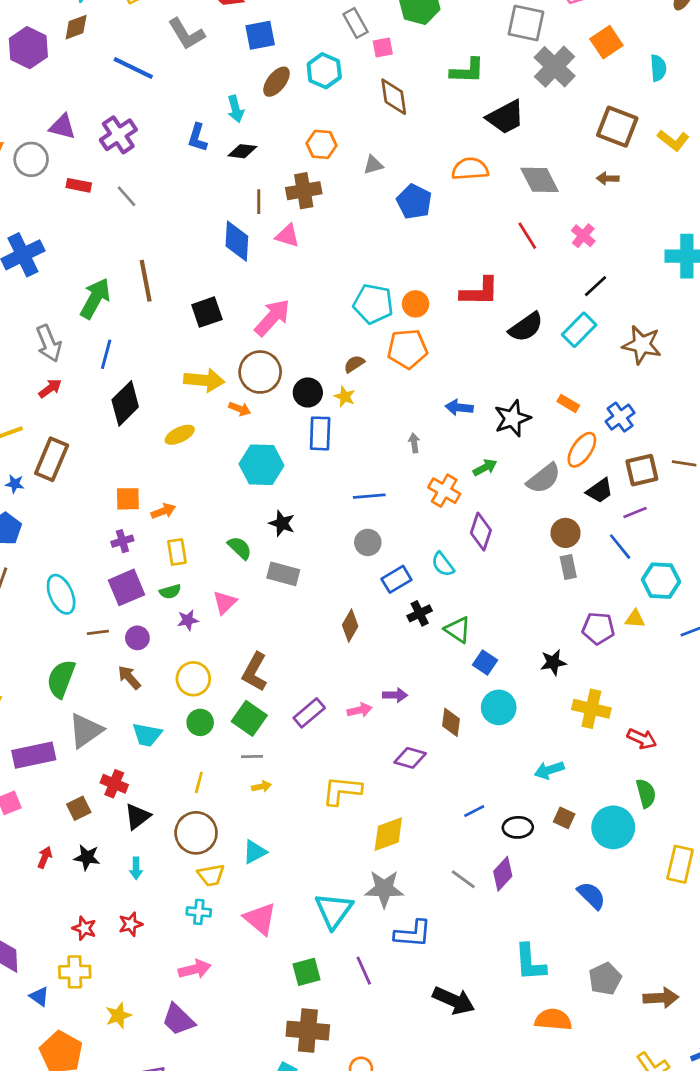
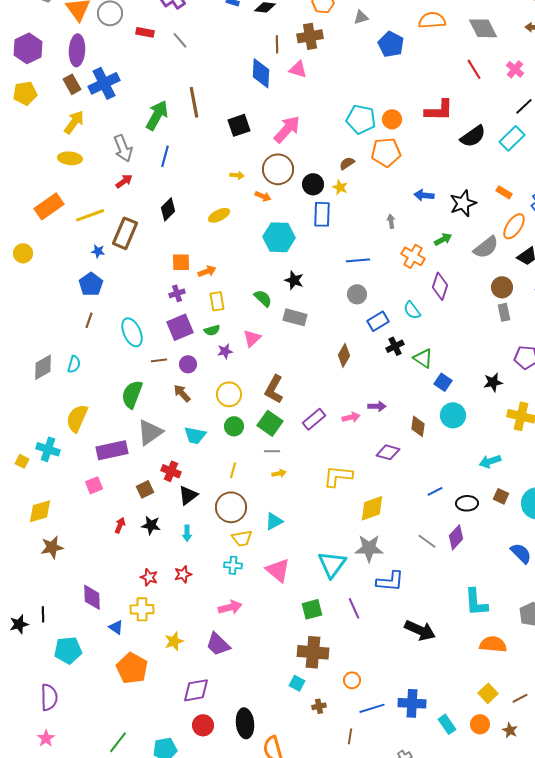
yellow arrow: (204, 380) -> (237, 175), size x0.5
black diamond: (125, 403) -> (168, 209), moved, size x0.7

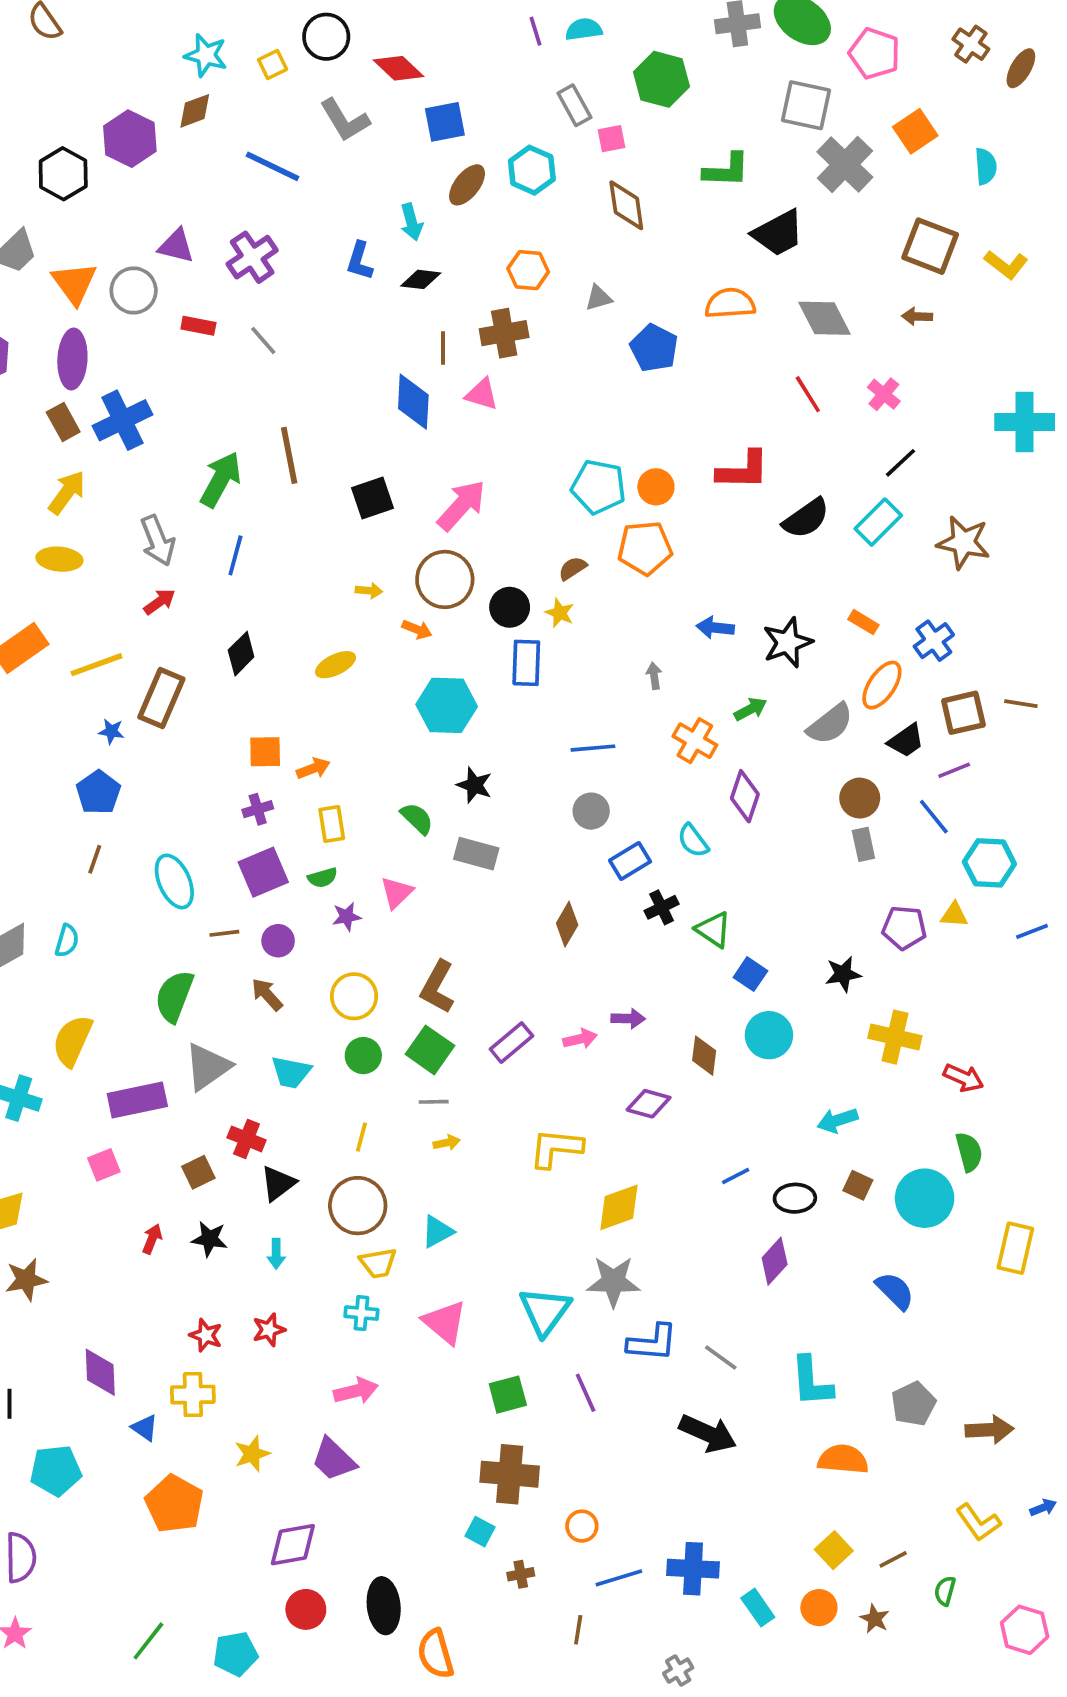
gray line: (427, 541) -> (721, 1357), moved

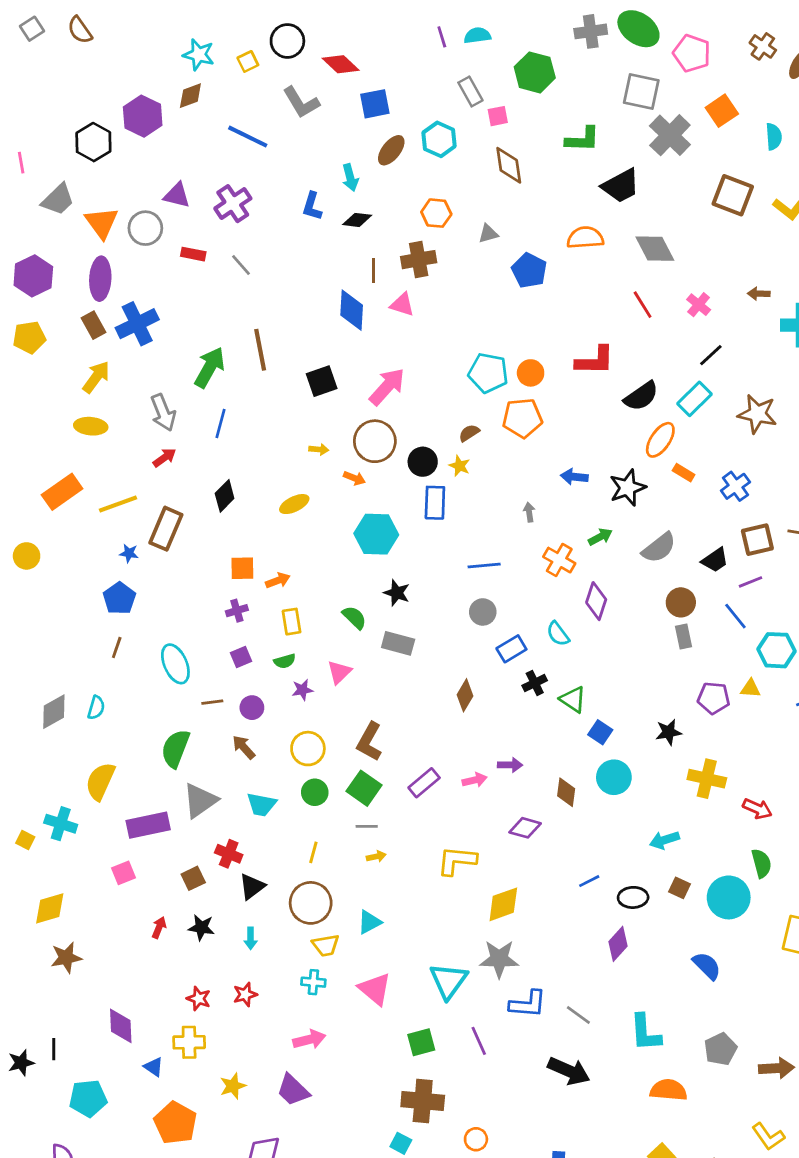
brown arrow: (917, 316) -> (759, 294), moved
orange ellipse: (882, 685) -> (660, 440), moved
purple square: (263, 872) -> (241, 657), size x0.6

